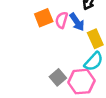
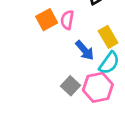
blue arrow: (77, 22) -> (85, 50), moved

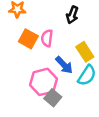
orange square: (47, 20) -> (28, 39), turned -30
pink hexagon: (98, 87) -> (43, 82), moved

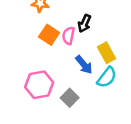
black arrow: (72, 15) -> (84, 23), moved
pink hexagon: (43, 82) -> (39, 85), moved

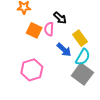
black arrow: (84, 23) -> (60, 18), turned -64
gray square: (70, 98) -> (82, 74), moved, size x1.5

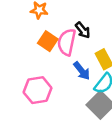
pink semicircle: (49, 29) -> (67, 42), size x1.5

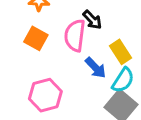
orange square: (48, 41) -> (36, 38), moved

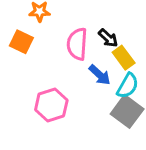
black arrow: (92, 20) -> (108, 38), moved
orange square: (36, 38) -> (21, 42), moved

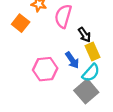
pink semicircle: (77, 44) -> (63, 16), moved
pink hexagon: (51, 105) -> (45, 69), moved

